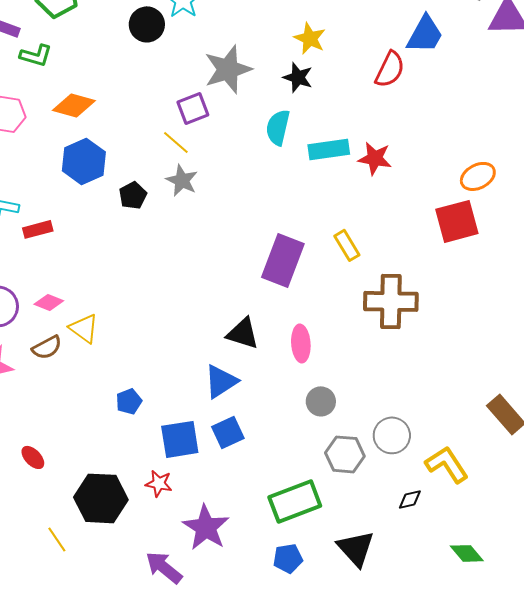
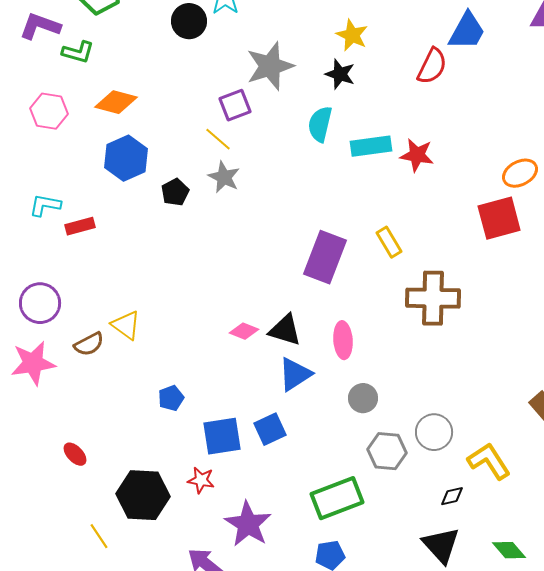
pink diamond: (49, 302) -> (244, 331), moved
blue triangle: (221, 381) -> (295, 374), moved
black triangle: (356, 548) -> (441, 545), moved

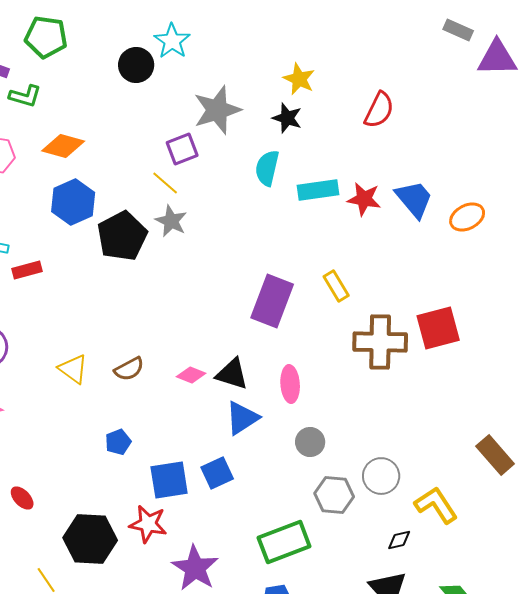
blue trapezoid: (467, 31) -> (414, 199), moved, turned -69
black pentagon: (175, 192) -> (122, 236), size x1.8
red square: (499, 218) -> (438, 328), moved
brown semicircle: (89, 344) -> (129, 369), moved
red star: (201, 480) -> (148, 524), size x1.4

